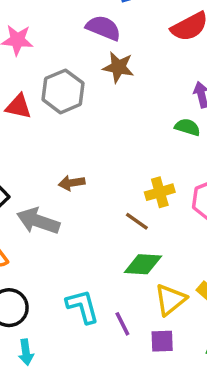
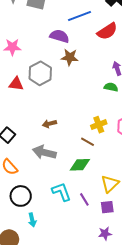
gray arrow: (38, 221) -> (44, 152), moved
green diamond: (143, 264) -> (80, 165), moved

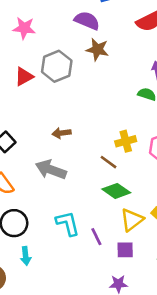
red triangle: (16, 84) -> (24, 77), turned -42
green diamond: (80, 165) -> (116, 191), moved, turned 30

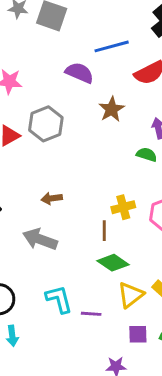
brown star: (97, 49) -> (112, 109), moved, turned 30
brown line: (109, 162) -> (104, 231), turned 54
purple line: (96, 237) -> (91, 314), turned -60
purple square: (125, 250) -> (138, 334), moved

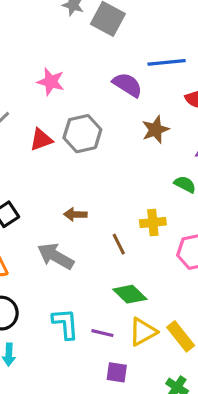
yellow cross: (123, 207) -> (153, 222), moved
brown line: (104, 231) -> (119, 244), moved, turned -36
purple line: (91, 314) -> (102, 333), moved
purple square: (138, 334) -> (117, 372), moved

